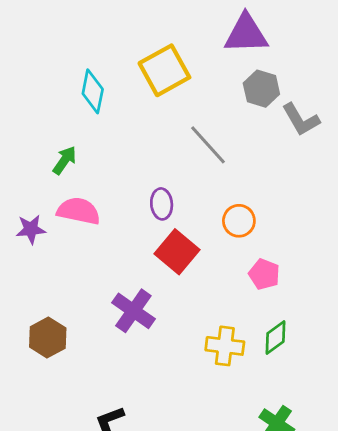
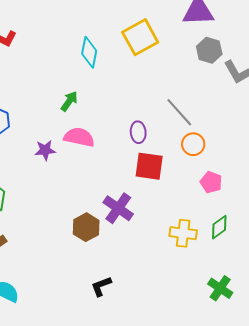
gray line: (208, 145) -> (179, 112), moved
red square: (177, 252) -> (149, 166), turned -32
brown hexagon: (48, 338) -> (86, 227), moved

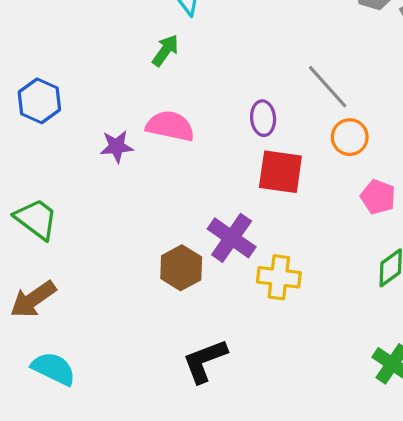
green arrow: (69, 101) -> (165, 50), moved
yellow cross: (183, 233) -> (279, 277), moved
black L-shape: (101, 286) -> (205, 361), size x1.4

